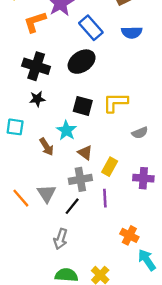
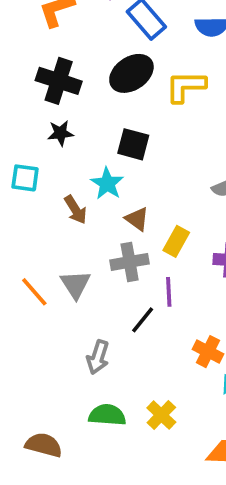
yellow L-shape: (115, 102) -> (186, 86), moved
black line: (72, 206) -> (143, 320), moved

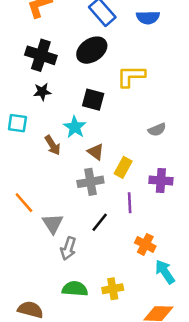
yellow L-shape: (186, 86) -> (131, 76), moved
gray triangle: (75, 284) -> (53, 224), moved
purple line: (169, 292) -> (130, 203), moved
yellow cross: (161, 415) -> (113, 289), turned 36

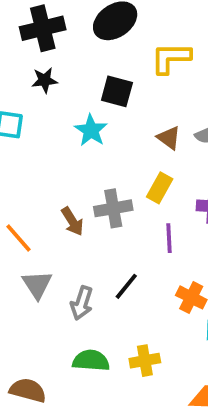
black cross: (41, 55) -> (43, 28), turned -32
brown arrow: (53, 145) -> (72, 221), moved
brown triangle: (96, 152) -> (169, 138), moved
black line: (100, 222) -> (126, 286), moved
gray triangle: (53, 224) -> (37, 284), moved

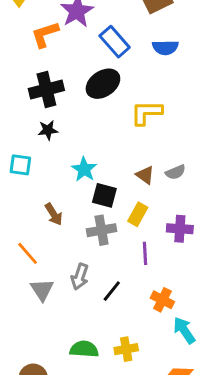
black square: (117, 91) -> (104, 195), moved
brown arrow: (72, 221) -> (54, 214), moved
gray arrow: (82, 303) -> (80, 277), moved

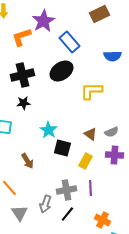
blue semicircle: (165, 47) -> (112, 56), moved
purple cross: (180, 229) -> (114, 155), moved
gray cross: (102, 230) -> (66, 190), moved

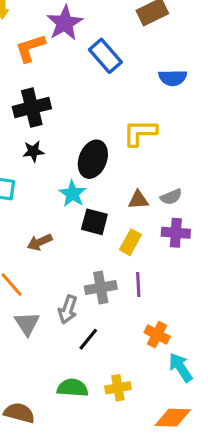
black ellipse: (61, 71) -> (93, 159), moved, turned -35
brown triangle: (90, 134) -> (138, 200), turned -40
brown arrow: (27, 161) -> (40, 242), turned 98
black line: (67, 214) -> (88, 339), moved

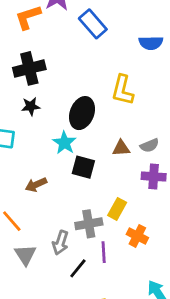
yellow L-shape: (140, 133) -> (123, 90), turned -76
yellow rectangle: (130, 242) -> (117, 209), moved
purple line: (138, 284) -> (104, 252), moved
orange cross: (157, 335) -> (137, 236), moved

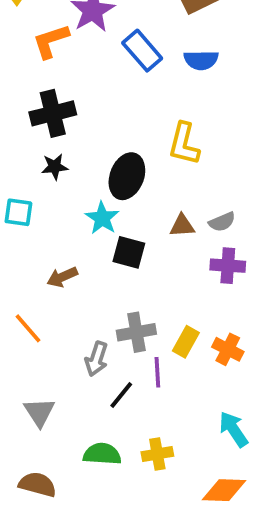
blue semicircle: (151, 43) -> (201, 60), moved
yellow rectangle: (117, 209) -> (186, 342), moved
orange cross: (137, 236) -> (228, 349), moved
gray triangle: (25, 255) -> (39, 412), moved

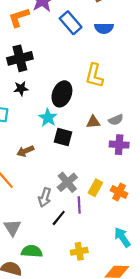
gray cross: (136, 332) -> (67, 182), turned -30
green semicircle: (102, 454) -> (32, 251), moved

